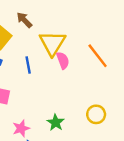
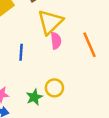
blue line: (28, 65) -> (21, 52), moved
yellow circle: (96, 114) -> (54, 88), moved

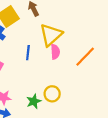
orange line: (90, 45) -> (85, 57), turned 65
blue line: (21, 52) -> (28, 53), moved

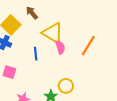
yellow triangle: (51, 35) -> (53, 33), turned -35

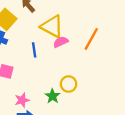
pink semicircle: (60, 47) -> (61, 42), turned -96

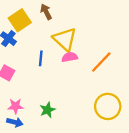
yellow circle: (69, 84) -> (108, 106), moved, size x1.5

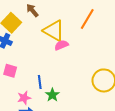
blue line: (41, 58) -> (40, 82), moved
orange line: (101, 62) -> (87, 19), moved

